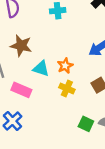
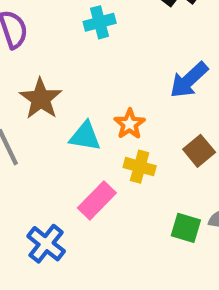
brown star: (21, 46) -> (41, 99), turned 30
pink rectangle: (21, 90) -> (97, 200), moved, turned -60

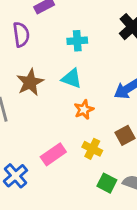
cyan triangle: (85, 136) -> (72, 78), moved
yellow cross: (140, 167) -> (92, 149), moved

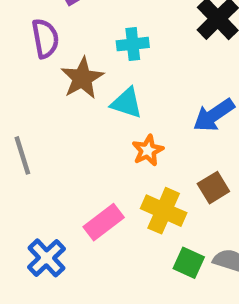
brown star: (30, 82) -> (82, 78), moved
yellow cross: (92, 149) -> (164, 211), size x1.4

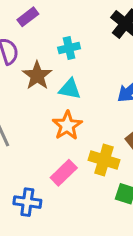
orange star: (148, 150) -> (67, 126), moved, size x1.4
blue cross: (46, 258) -> (27, 202), turned -32

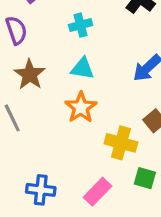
brown star: (37, 76) -> (30, 74), moved
pink rectangle: (64, 173) -> (97, 192), moved

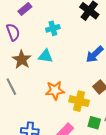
cyan triangle: (82, 68) -> (46, 56), moved
orange star: (81, 107) -> (55, 90), moved, turned 30

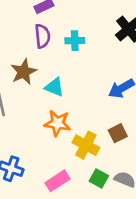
purple semicircle: (13, 32) -> (42, 36), moved
cyan triangle: (46, 56) -> (54, 87), moved

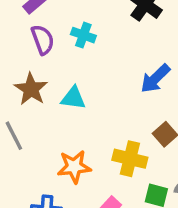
cyan cross: (75, 41) -> (83, 35), turned 36
orange star: (57, 123) -> (74, 167), moved

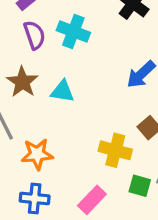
cyan cross: (83, 35) -> (73, 32), size x1.4
orange star: (74, 167) -> (37, 154), moved

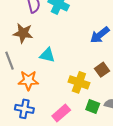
brown star: (22, 82) -> (23, 33), turned -30
cyan triangle: (62, 91) -> (47, 55), moved

